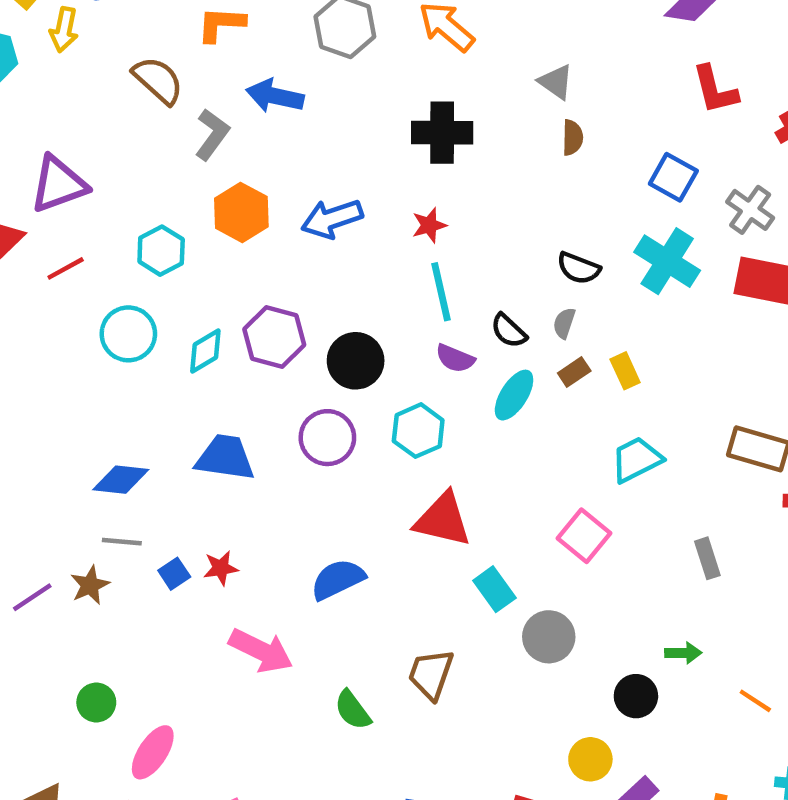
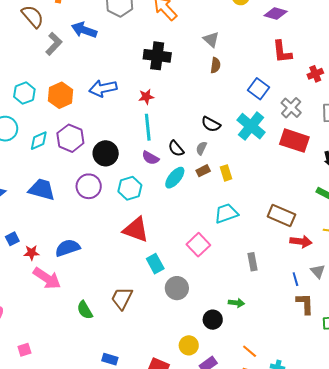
orange hexagon: (241, 212) -> (61, 95), moved
red star: (221, 568) -> (31, 253), moved
blue semicircle: (338, 579) -> (68, 248), moved
orange line: (755, 701) -> (250, 351), moved

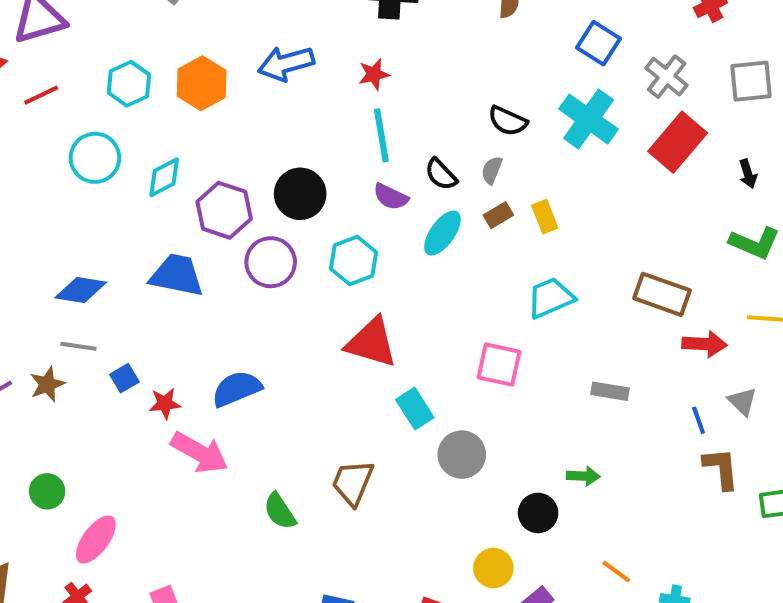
purple hexagon: (70, 138) -> (224, 210), moved
red rectangle: (294, 141) -> (678, 142), turned -64
pink square: (198, 245) -> (499, 365), turned -30
gray rectangle: (252, 262) -> (610, 391), turned -66

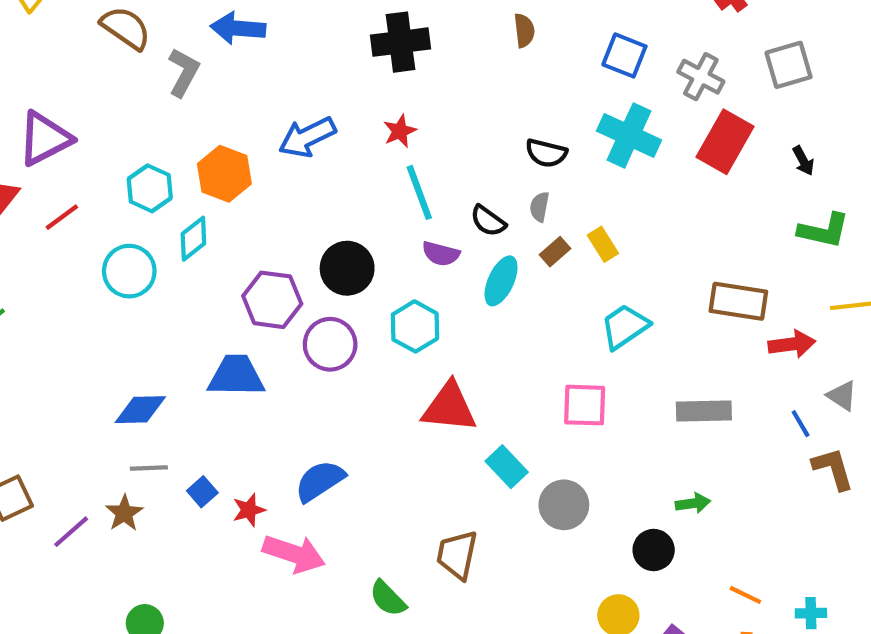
cyan diamond: (164, 177) -> (193, 239), moved
gray rectangle: (610, 391) -> (704, 411), size x1.4

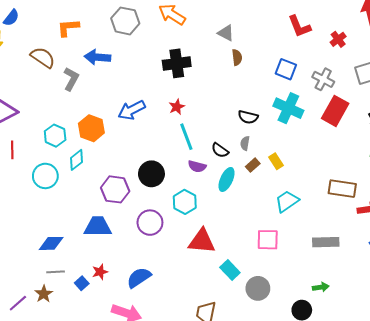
red line: (62, 217) -> (12, 150), turned -54
purple circle: (330, 344) -> (150, 223), moved
red star: (249, 510) -> (100, 272), moved

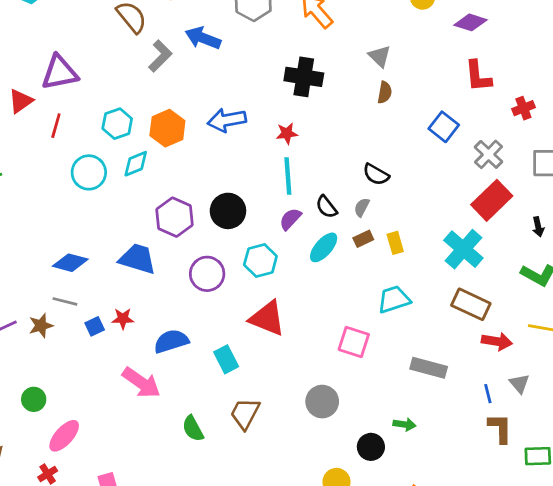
cyan cross: (288, 108) -> (463, 249), moved
purple semicircle: (197, 166) -> (290, 219), turned 102
cyan rectangle: (230, 270) -> (226, 359), moved

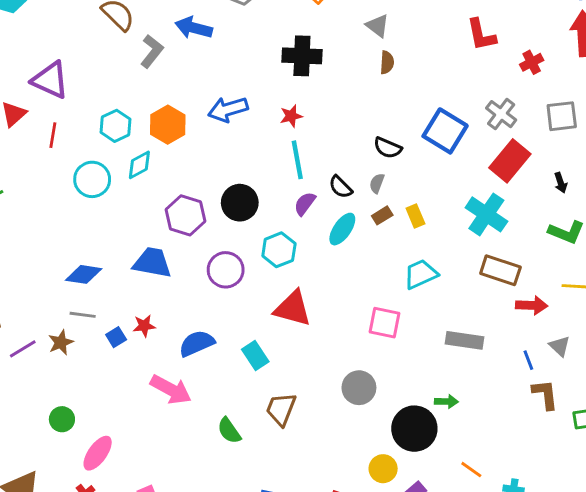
purple triangle: (60, 72) -> (50, 80), turned 42
blue square: (444, 127) -> (445, 131), moved, size x1.4
black circle: (371, 447) -> (414, 429), size x1.6

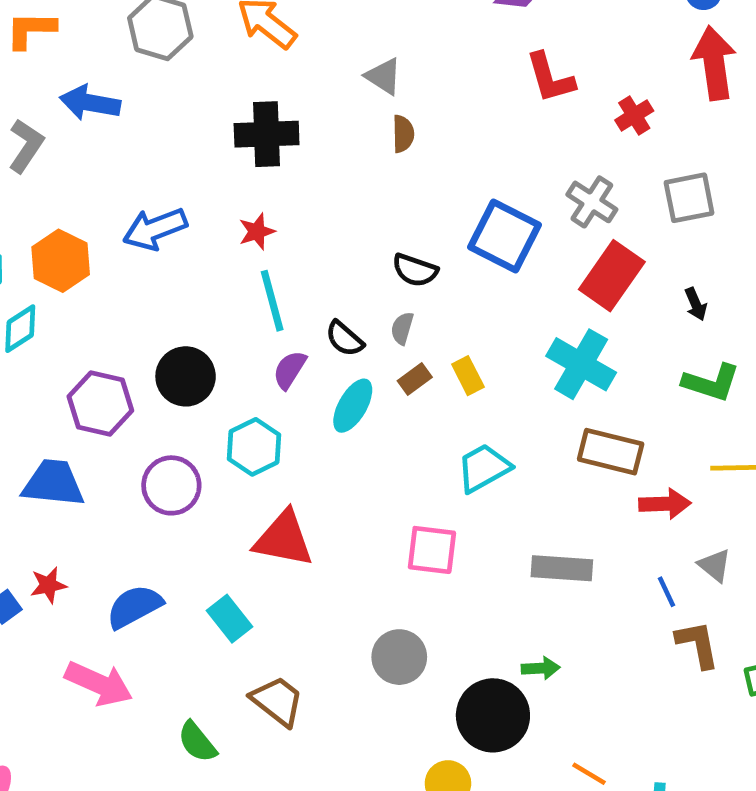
brown trapezoid: (281, 409) -> (277, 701), turned 111

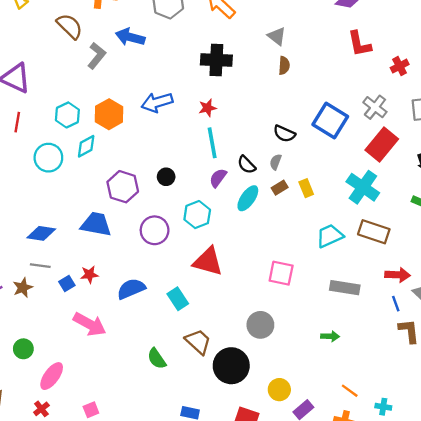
black circle: (186, 376) -> (166, 177), size x0.6
cyan trapezoid: (484, 468) -> (330, 236), moved
red arrow: (665, 504) -> (398, 275), moved
pink arrow: (99, 684) -> (90, 324), moved
black circle: (493, 715) -> (231, 366), moved

